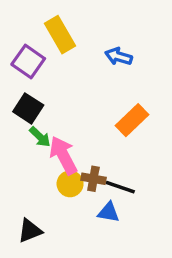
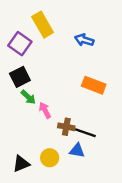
black square: (28, 108) -> (20, 77), turned 30
orange rectangle: (132, 120) -> (94, 85), turned 65
pink arrow: (63, 155) -> (45, 110), size x0.6
yellow circle: (70, 184) -> (50, 158), moved

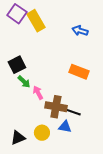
blue arrow: (84, 40) -> (80, 31), moved
purple square: (20, 44) -> (17, 14), moved
brown cross: (66, 127) -> (56, 107), size x1.5

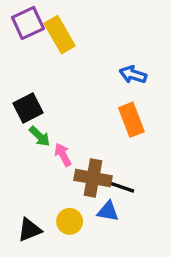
purple square: (17, 14) -> (28, 23), turned 30
blue arrow: (80, 31) -> (133, 75), moved
orange rectangle: (79, 72) -> (131, 120), turned 48

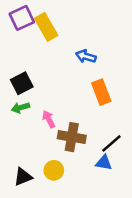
blue arrow: (133, 75) -> (86, 56), moved
green arrow: (40, 136) -> (20, 108), moved, turned 120
black line: (120, 186) -> (111, 143), moved, turned -60
blue triangle: (108, 211) -> (104, 163), moved

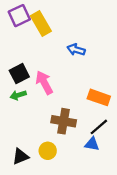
orange rectangle: (101, 92) -> (99, 97), moved, turned -50
pink arrow: (49, 119) -> (44, 83), moved, size x1.5

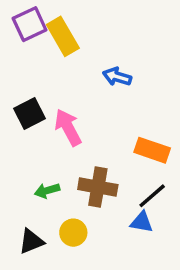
green arrow: (18, 95) -> (47, 191), moved

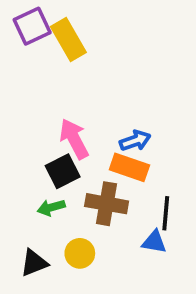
blue arrow: (117, 77) -> (135, 141), moved, turned 144
black square: (30, 113) -> (63, 171), moved
orange rectangle: (152, 150) -> (129, 167), moved
black line: (152, 196) -> (166, 213), turned -44

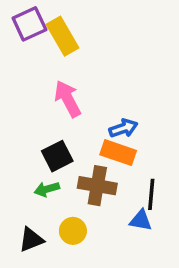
pink arrow: (74, 139) -> (68, 99), moved

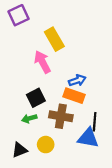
yellow rectangle: (62, 36) -> (54, 39), moved
blue triangle: (141, 220) -> (88, 138), size x1.5

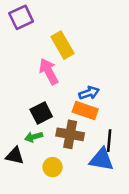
black triangle: (20, 150) -> (15, 156), moved, turned 35

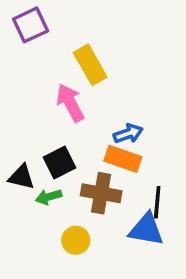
black triangle: (15, 156) -> (21, 177), moved

